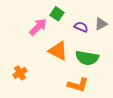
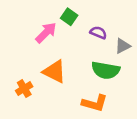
gray triangle: (101, 24) -> (123, 46), moved
orange triangle: (58, 51) -> (55, 71), moved

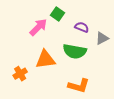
green semicircle: (106, 70) -> (75, 51), moved
orange triangle: (55, 71) -> (45, 59), turned -35

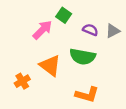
gray triangle: (102, 38) -> (113, 31), moved
orange triangle: (45, 59) -> (50, 66), turned 45

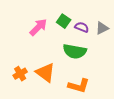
green square: (64, 15) -> (64, 21), moved
orange triangle: (50, 66) -> (45, 73), moved

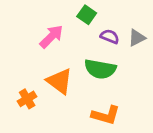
green square: (64, 21) -> (87, 15), moved
orange triangle: (45, 73) -> (60, 81), moved

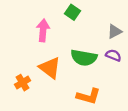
pink arrow: (51, 36) -> (43, 30), turned -40
purple semicircle: (110, 36) -> (113, 55), moved

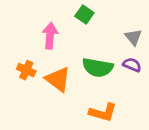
gray triangle: (115, 32) -> (133, 37), turned -42
orange cross: (23, 83) -> (26, 70), moved, turned -35

